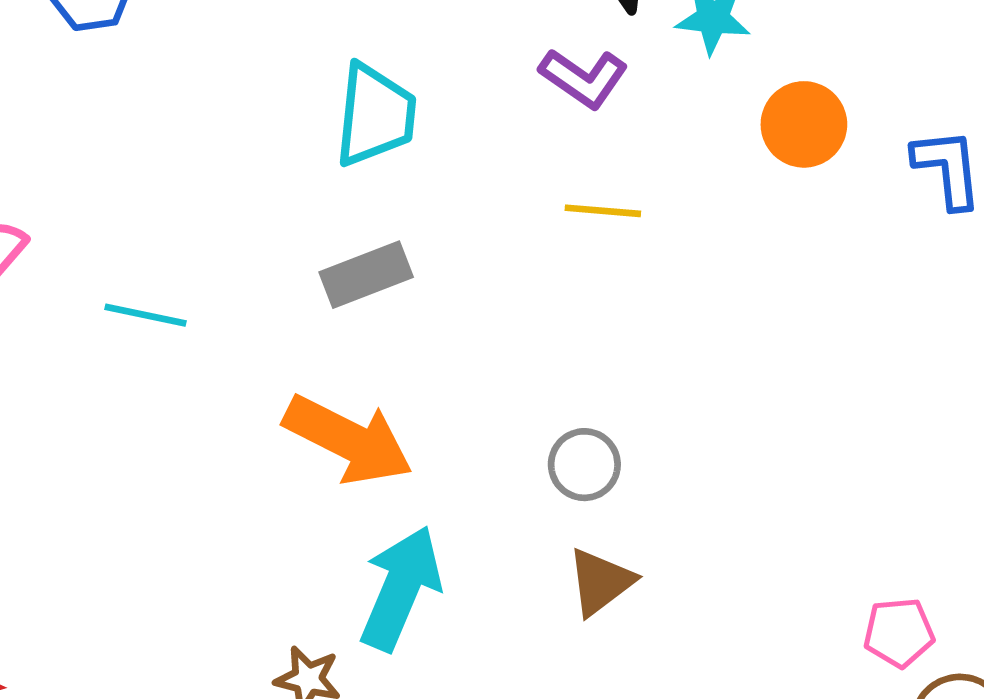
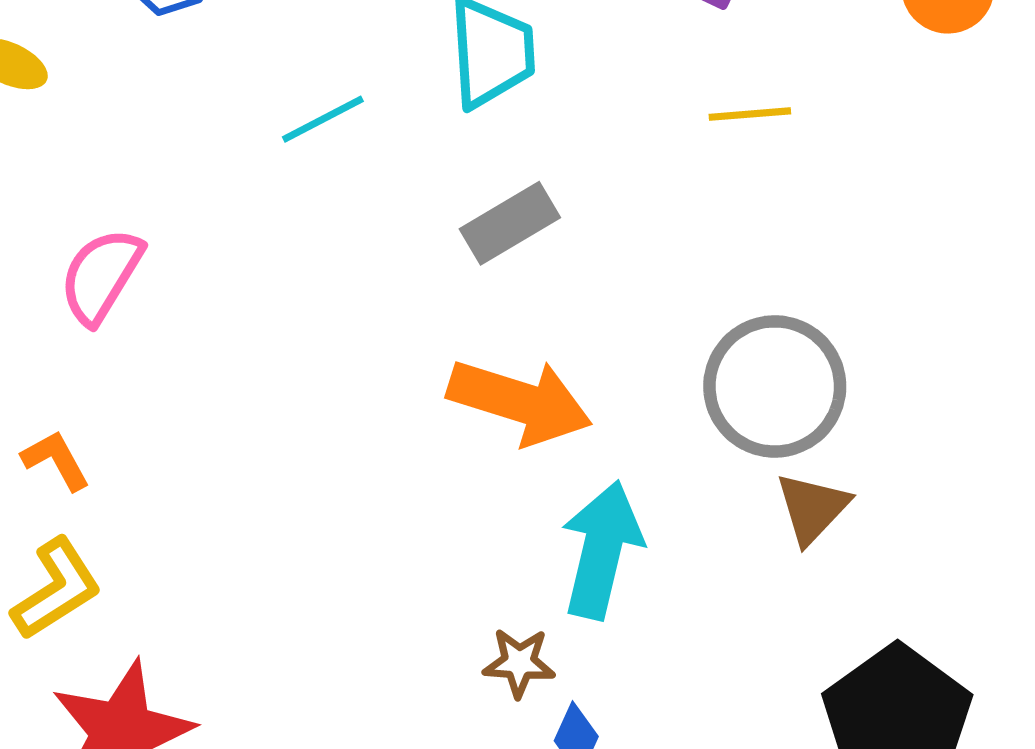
cyan line: (145, 315) -> (323, 119), moved, turned -30
gray circle: (584, 465) -> (775, 386), size x1.8

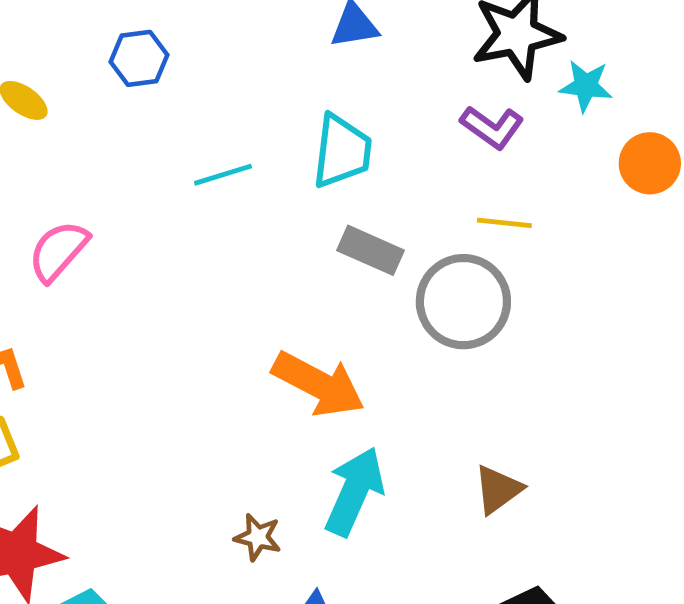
gray rectangle: (510, 223) -> (370, 250), moved, turned 44
gray circle: (775, 386) -> (463, 302), moved
brown star: (519, 663) -> (258, 537), moved

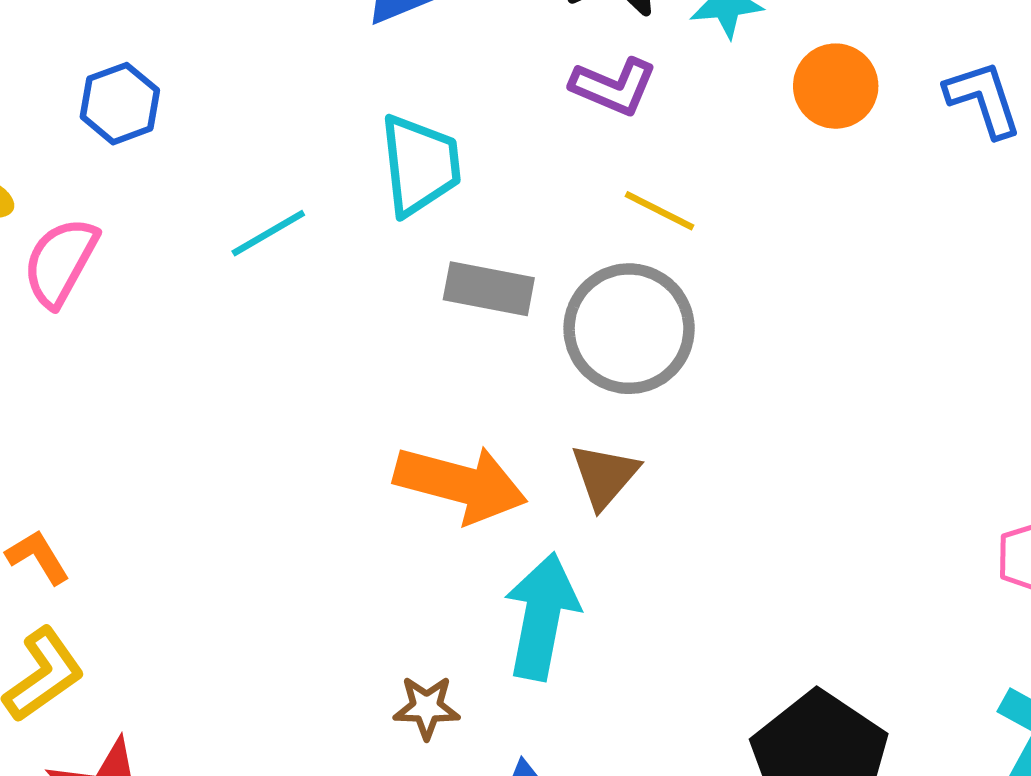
yellow line: (504, 223) -> (659, 211), turned 34
pink semicircle: (58, 251) -> (60, 262), moved
brown triangle: (498, 489) -> (605, 476), moved

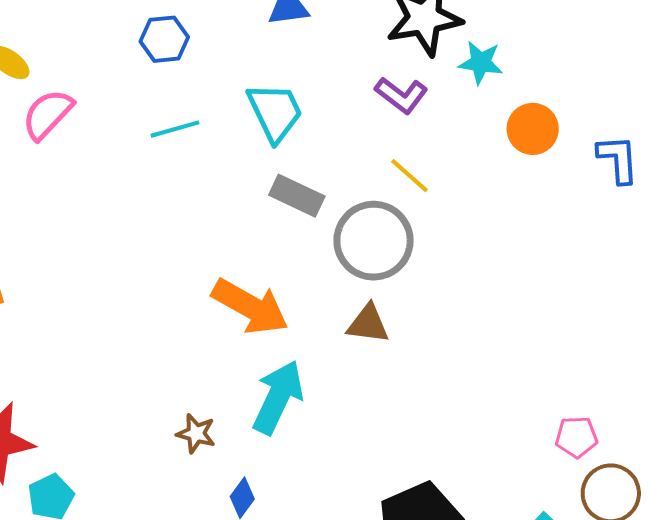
blue hexagon: (120, 104) -> (164, 39), moved
cyan trapezoid: (420, 165) -> (275, 112), turned -34
brown triangle: (605, 476) -> (368, 324), moved, turned 42

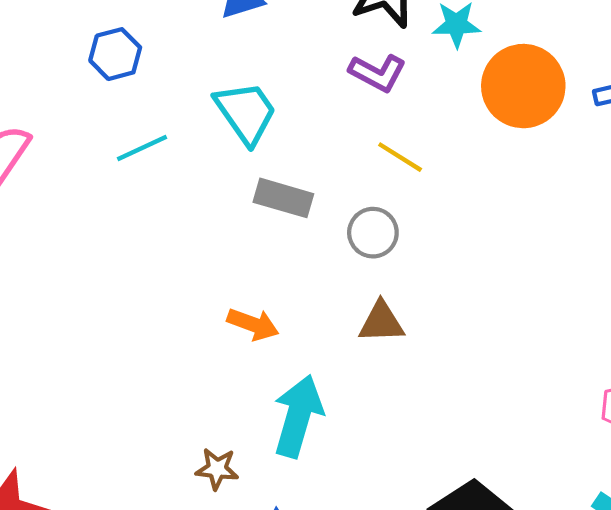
orange circle: (533, 129) -> (523, 86), size x1.5
gray circle: (374, 241) -> (373, 233), size x0.6
orange arrow: (250, 307) -> (253, 324), size x0.6

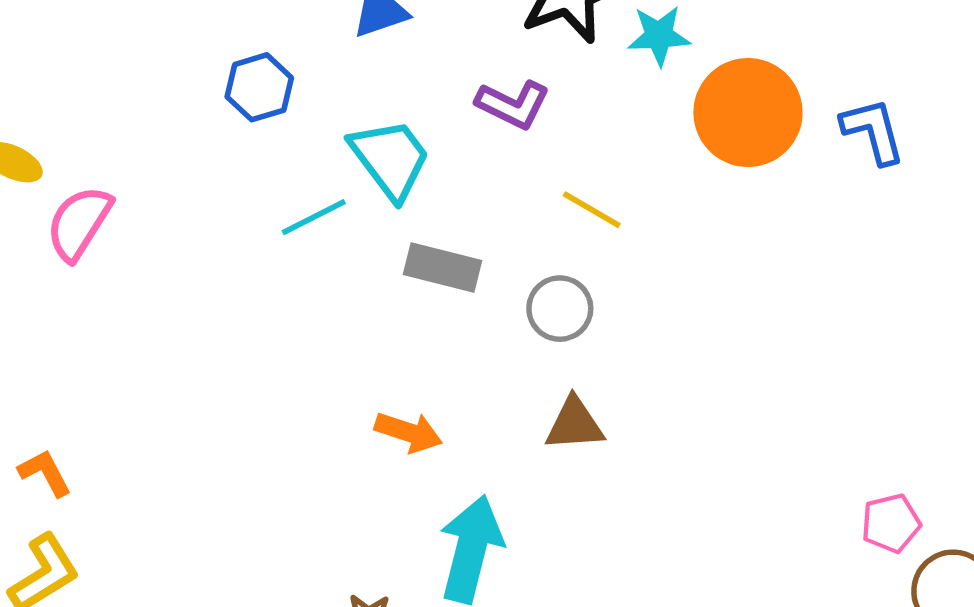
blue hexagon: (115, 54) -> (259, 87), moved
purple L-shape: (378, 73) -> (513, 105), moved
cyan line: (142, 148) -> (314, 217), moved

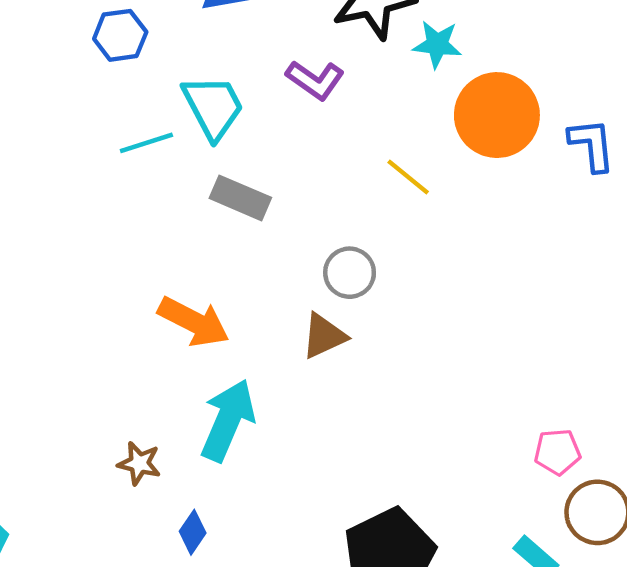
yellow line: (592, 210) -> (408, 177), moved
gray circle: (560, 309) -> (350, 273), moved
brown triangle: (575, 424) -> (324, 336), turned -30
orange arrow: (409, 432) -> (194, 322), size x1.4

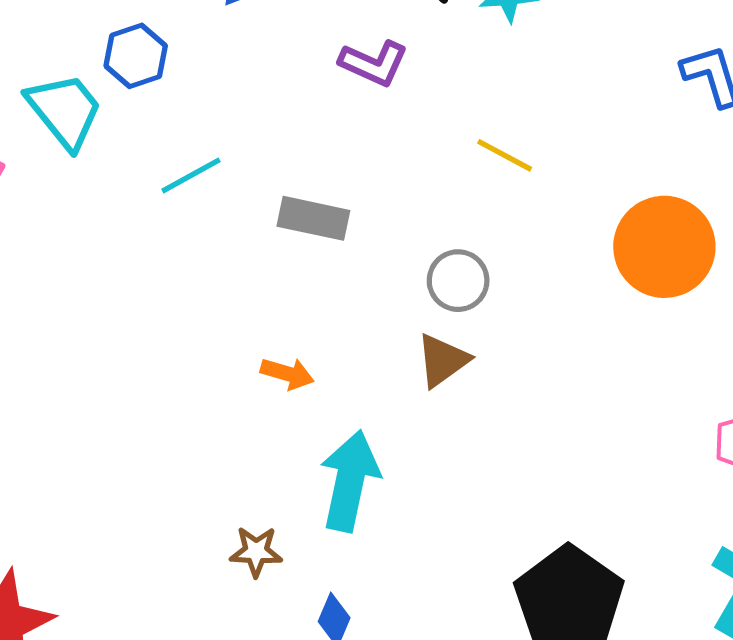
cyan trapezoid: (213, 107) -> (65, 111), moved
orange circle: (497, 115) -> (664, 247), moved
orange arrow: (194, 322) -> (287, 374), size x0.6

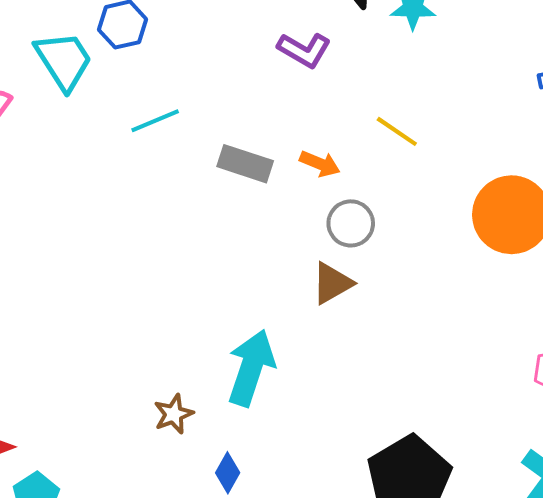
orange arrow: (287, 374) -> (320, 164), moved
brown star: (256, 552) -> (174, 414), turned -30

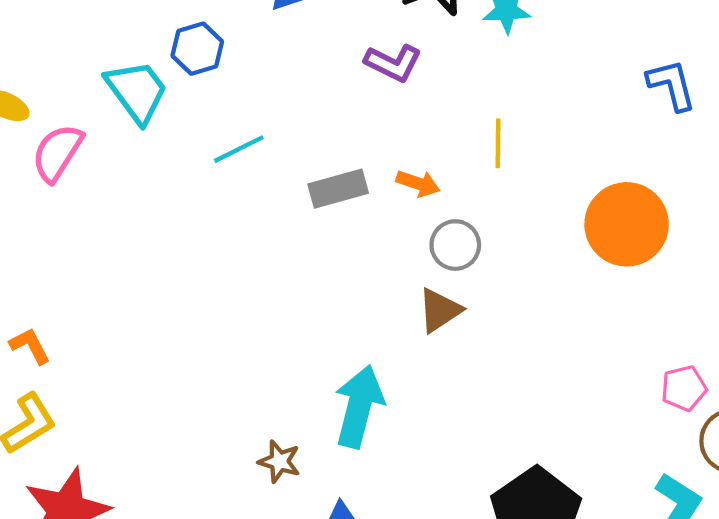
yellow line: (397, 131) -> (498, 143), turned 60
gray rectangle: (245, 164) -> (338, 189), turned -30
brown star: (174, 414) -> (279, 461), turned -30

